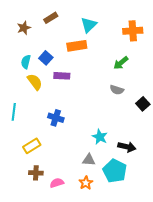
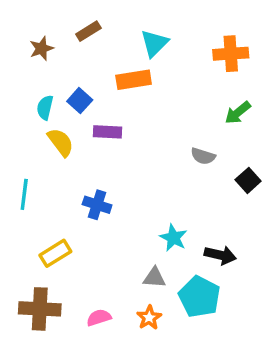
green arrow: (121, 63) -> (238, 113), moved
brown cross: (36, 173) -> (40, 309), moved, size x1.6

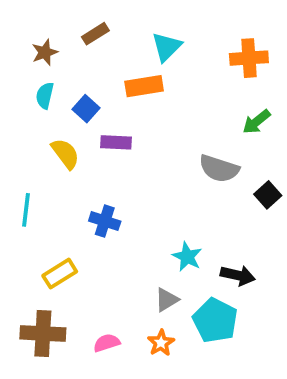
cyan semicircle: (45, 108) -> (45, 96), moved
gray semicircle: (203, 156) -> (219, 169), size x1.5
gray triangle: (154, 278) -> (167, 300), turned -35

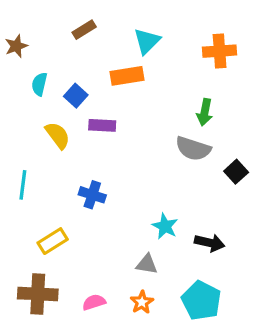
brown star: (45, 52) -> (16, 46), moved
green arrow: (256, 122) -> (205, 112), moved, turned -40
gray triangle: (167, 300) -> (147, 264), turned 40
cyan pentagon: (215, 320) -> (201, 301), moved

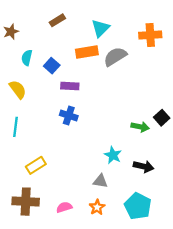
green arrow: (205, 112) -> (140, 127), moved, turned -90
yellow semicircle: (58, 135) -> (18, 89), moved
gray semicircle: (193, 149) -> (115, 57), moved, turned 130
blue cross: (92, 195) -> (69, 115), moved

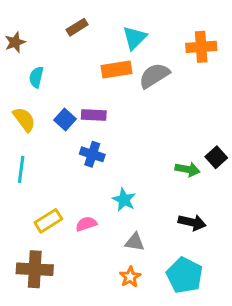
blue square: (52, 66) -> (65, 119), moved
cyan star: (113, 155) -> (124, 200), moved
pink semicircle: (64, 207) -> (86, 224), moved

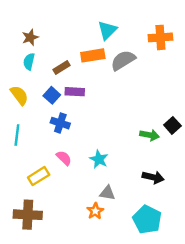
brown rectangle: (77, 27) -> (62, 68), moved
brown star: (15, 42) -> (30, 37), moved
blue cross: (92, 154) -> (60, 123), moved
pink semicircle: (86, 224) -> (64, 158), moved, turned 63
orange star: (130, 277) -> (95, 211), moved

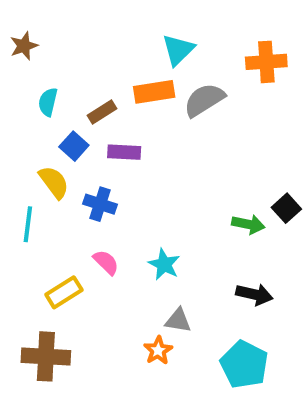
brown star: (30, 37) -> (24, 46), moved
yellow semicircle: (19, 95) -> (54, 182), moved
blue square: (52, 95) -> (74, 146), moved

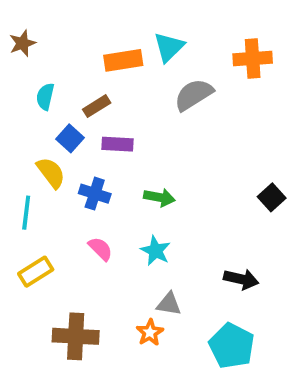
orange rectangle: (154, 92) -> (123, 60), moved
green arrow: (248, 224) -> (159, 197), moved
yellow rectangle: (64, 292) -> (36, 272), moved
brown cross: (46, 356) -> (76, 336), moved

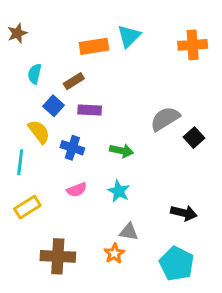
gray semicircle: (194, 95) -> (165, 119), moved
black square: (272, 197) -> (194, 138), moved
pink semicircle: (100, 249) -> (77, 190), turned 114

